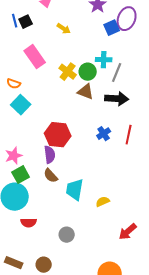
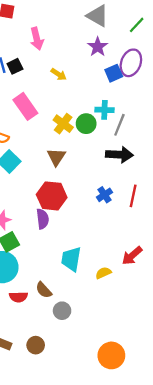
brown triangle: (86, 92) -> (56, 157), moved, turned 42
brown semicircle: (51, 176) -> (44, 290), moved
red arrow: (128, 232) -> (132, 256), moved

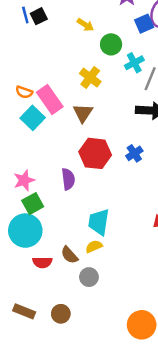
pink rectangle: (25, 106) -> (50, 100), moved
cyan cross: (104, 110) -> (134, 63), turned -30
green circle: (86, 124) -> (111, 44), moved
red hexagon: (52, 196) -> (95, 153), moved
yellow semicircle: (103, 273) -> (94, 246), moved

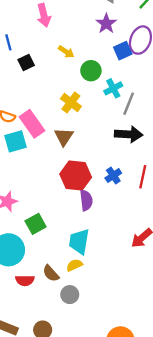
black square: (39, 16) -> (26, 62), moved
cyan square: (33, 118) -> (16, 141), turned 30
purple semicircle: (68, 179) -> (86, 200), moved
green square: (33, 204) -> (36, 224), moved

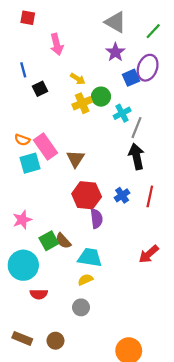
yellow cross: (71, 102) -> (82, 103), moved, turned 30
black arrow: (129, 134) -> (136, 156), turned -105
cyan trapezoid: (79, 242) -> (90, 257), turned 90
brown semicircle: (51, 273) -> (63, 241), moved

